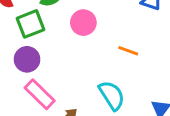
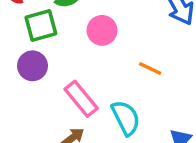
pink rectangle: (40, 94) -> (81, 99), moved

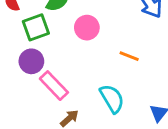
pink rectangle: (81, 99) -> (54, 86), moved

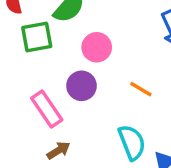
purple circle: (31, 61) -> (82, 86), moved
cyan semicircle: (112, 99) -> (132, 142), moved

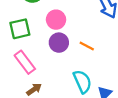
green square: (37, 37) -> (20, 29), moved
purple circle: (82, 86) -> (59, 43), moved

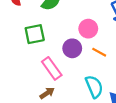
pink circle: (56, 20) -> (88, 29), moved
pink rectangle: (25, 62) -> (52, 68), moved

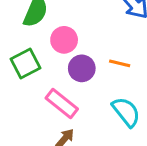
pink circle: (88, 29) -> (64, 40), moved

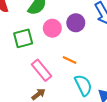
orange line: (120, 63) -> (70, 60), moved
purple circle: (82, 68) -> (76, 23), moved

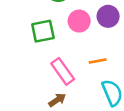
orange line: (70, 60) -> (98, 61), turned -40

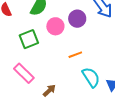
pink rectangle: (63, 71) -> (24, 73), moved

